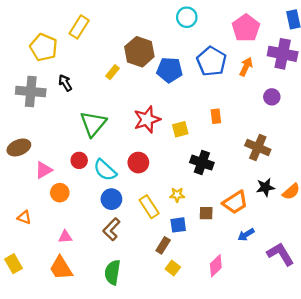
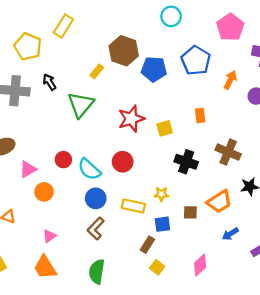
orange arrow: (246, 67) -> (230, 80), moved
green triangle: (93, 124) -> (81, 105), moved
brown cross: (258, 147) -> (228, 152), moved
yellow rectangle: (149, 207) -> (133, 206), turned -45
pink triangle: (65, 237) -> (49, 236), turned -32

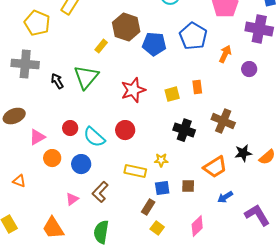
black arrow: (49, 82) -> (57, 81), moved
yellow square: (165, 128) -> (172, 94), moved
blue circle: (96, 198) -> (81, 164), moved
brown square: (190, 212) -> (188, 186), moved
pink triangle: (49, 236) -> (72, 199), moved

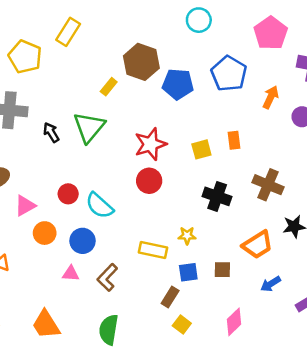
red circle: (125, 130) -> (149, 181), moved
pink triangle: (72, 199) -> (71, 274), moved, turned 40

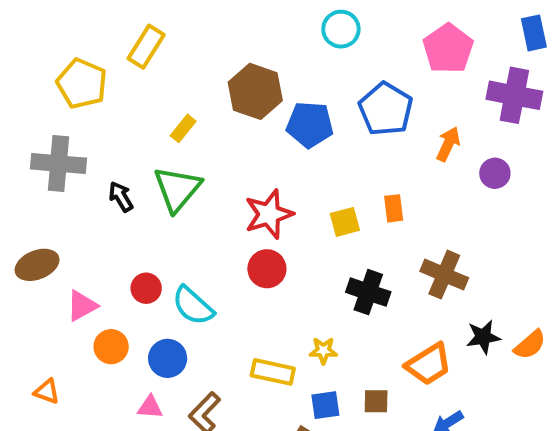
yellow rectangle: (109, 87) -> (183, 128), moved

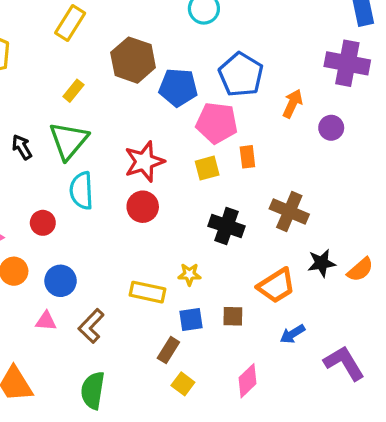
yellow rectangle: (146, 47) -> (70, 23), moved
pink pentagon: (448, 49) -> (217, 123), moved, turned -30
cyan semicircle: (193, 306) -> (81, 191), moved, turned 45

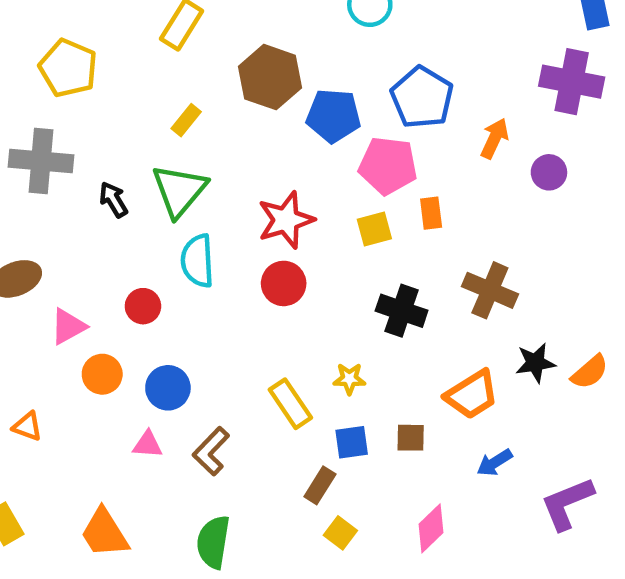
yellow rectangle: (148, 292) -> (290, 404), turned 44
purple L-shape: (344, 363) -> (567, 503), turned -81

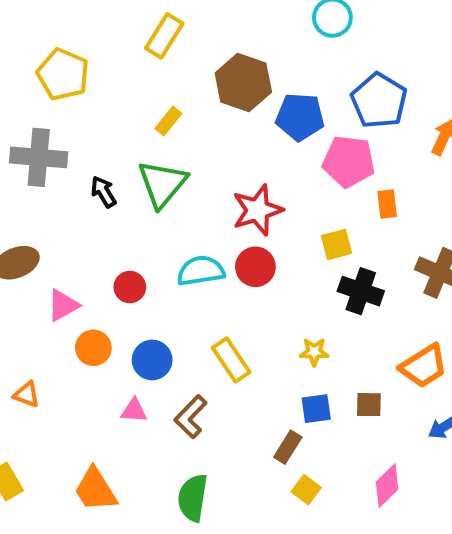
yellow square: (374, 229) -> (336, 244), moved
cyan semicircle: (197, 261) -> (201, 271), moved, turned 84
yellow rectangle: (290, 404) -> (231, 360), moved

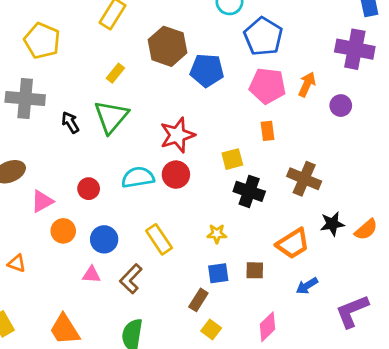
blue pentagon: (379, 101) -> (263, 36), moved
pink pentagon: (349, 161) -> (267, 86), moved

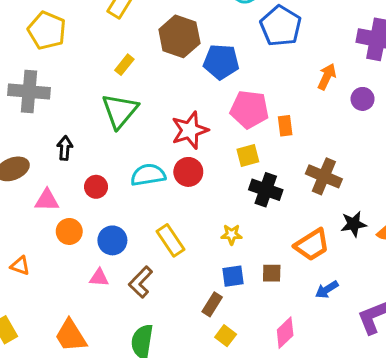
pink pentagon: (267, 86) -> (249, 109), moved
black arrow: (70, 122) -> (65, 148), moved, turned 35
pink triangle: (42, 201) -> (47, 200), turned 30

